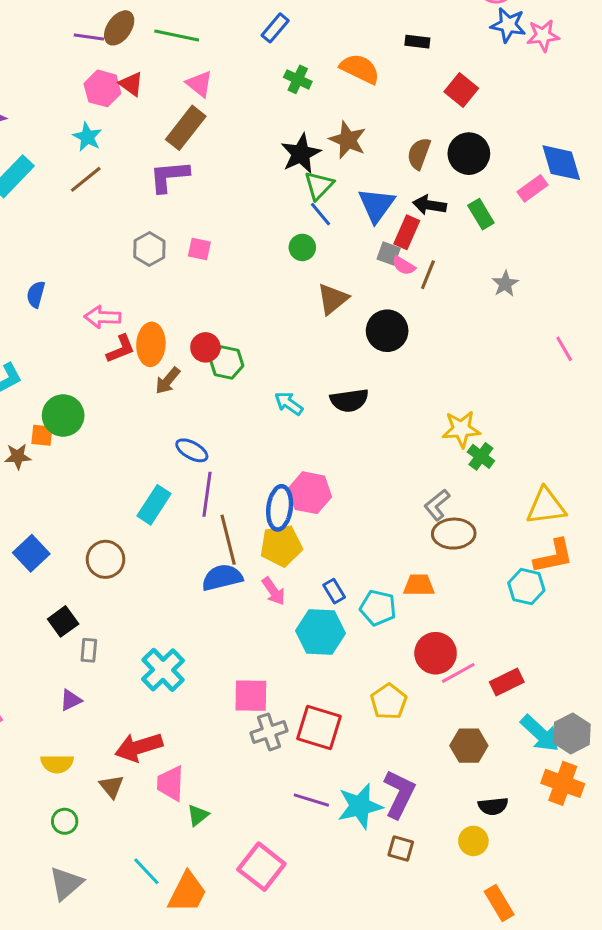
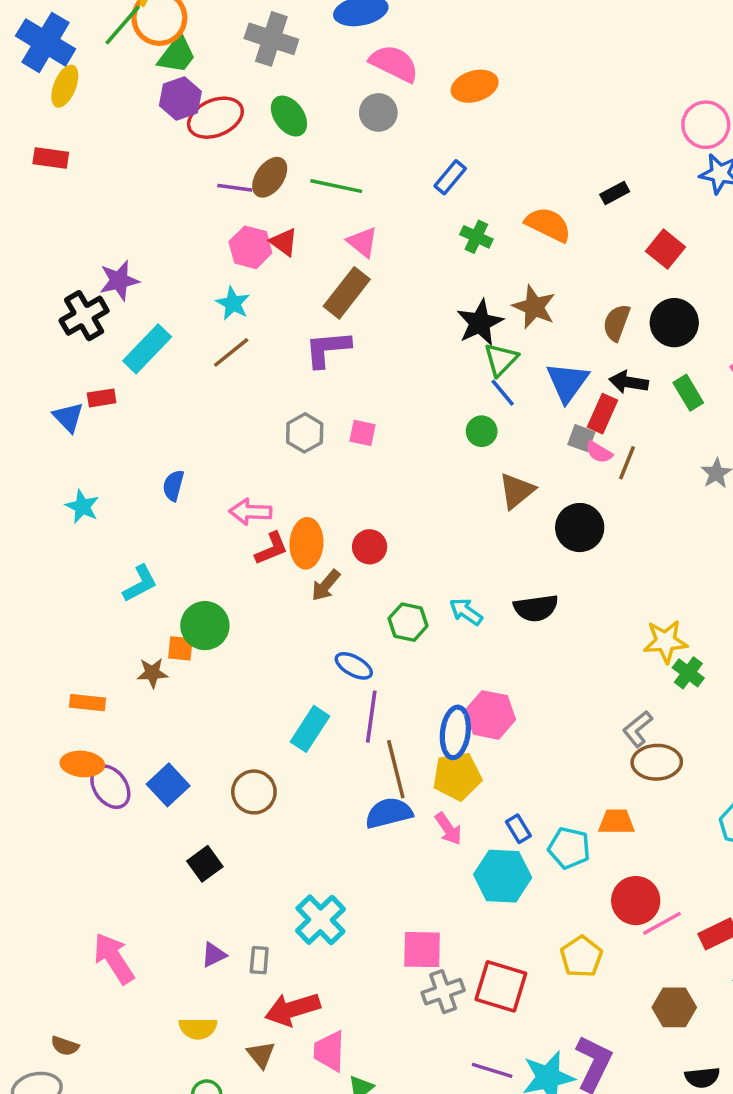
black rectangle: (417, 42) -> (615, 193), turned -35
green hexagon: (227, 363) -> (408, 622), moved
gray rectangle: (89, 650) -> (259, 960), moved

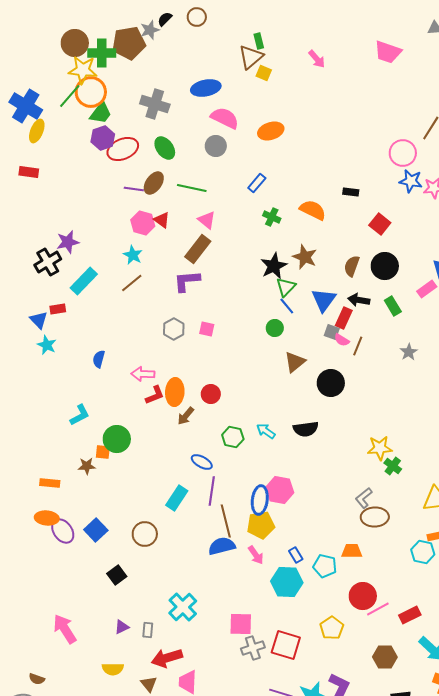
black rectangle: (615, 193) -> (351, 192), turned 35
cyan star: (82, 507) -> (47, 345), moved

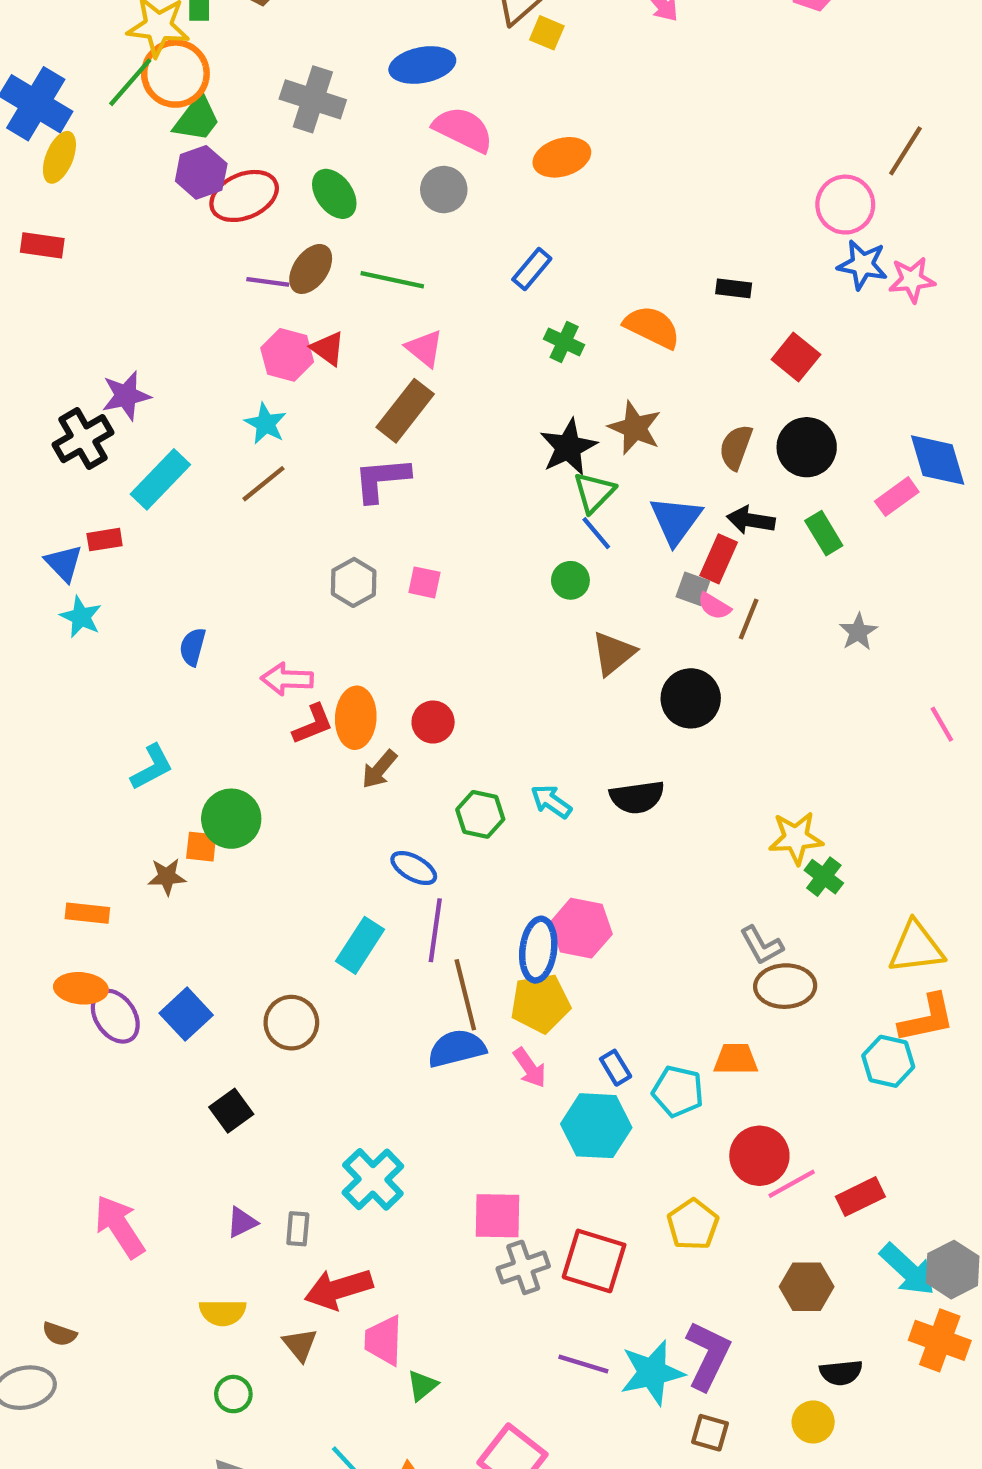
gray L-shape: (364, 498) -> (762, 945), turned -80

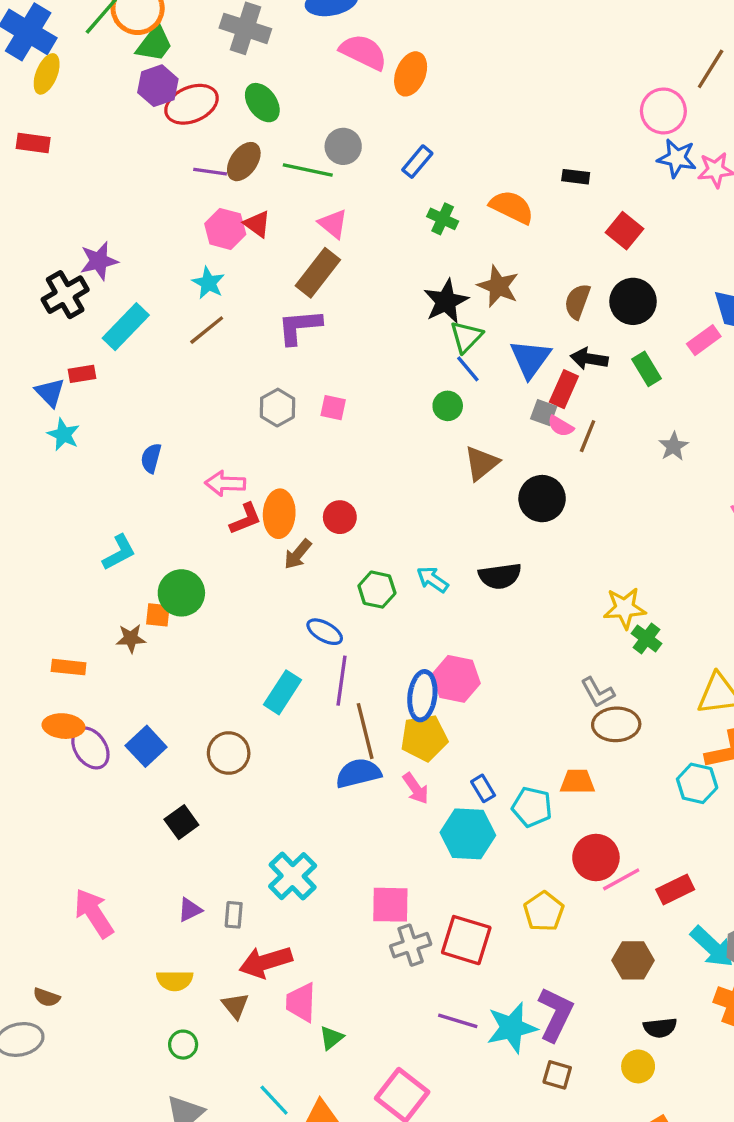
orange ellipse: (562, 157) -> (411, 74), moved, turned -51
gray circle: (444, 190) -> (343, 146), moved

